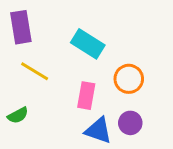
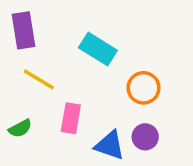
pink rectangle: (86, 96) -> (71, 118), moved

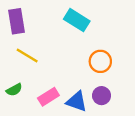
cyan rectangle: (98, 49) -> (77, 20), moved
pink rectangle: (71, 118) -> (48, 97), moved, turned 48

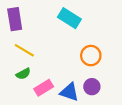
green semicircle: (14, 90) -> (23, 74), moved

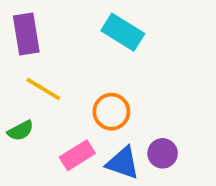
orange circle: (91, 56) -> (111, 112), moved
green semicircle: (23, 74) -> (21, 131), moved

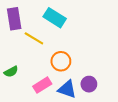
cyan rectangle: (123, 32) -> (55, 18), moved
yellow line: (43, 89) -> (34, 38), moved

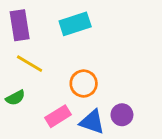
cyan rectangle: (55, 18) -> (75, 24), turned -50
yellow line: (34, 38) -> (30, 64), moved

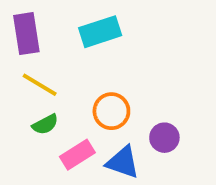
green semicircle: (15, 98) -> (45, 124), moved
purple circle: (122, 115) -> (164, 138), moved

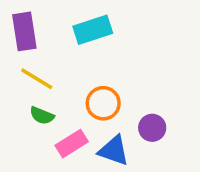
green semicircle: (45, 124) -> (42, 116), turned 50

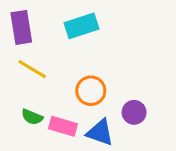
green semicircle: (42, 116) -> (32, 117), moved
pink rectangle: (72, 144) -> (63, 126), turned 48

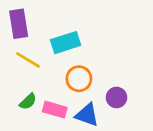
cyan rectangle: (82, 26) -> (66, 43), moved
green semicircle: (32, 117) -> (28, 102), turned -66

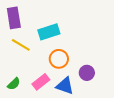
green semicircle: (28, 102) -> (14, 84), moved
pink rectangle: (55, 110) -> (41, 82), turned -54

